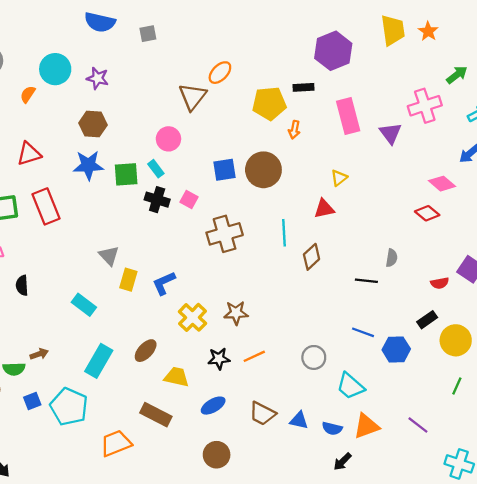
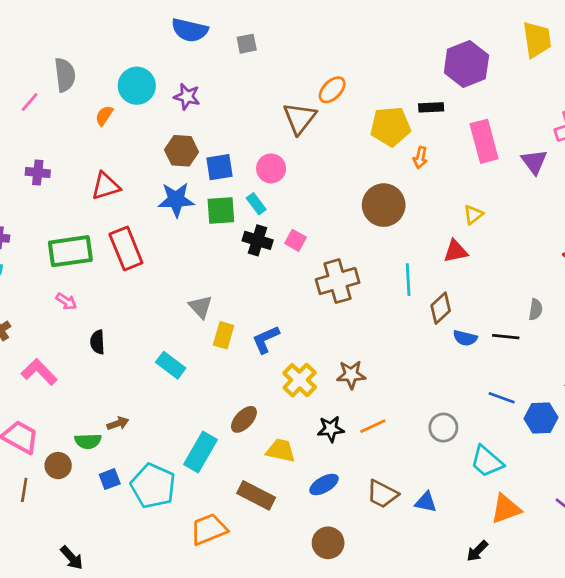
blue square: (225, 170) -> (220, 167), moved
cyan rectangle: (99, 361) -> (201, 452), moved
blue semicircle: (332, 428) -> (465, 338), moved

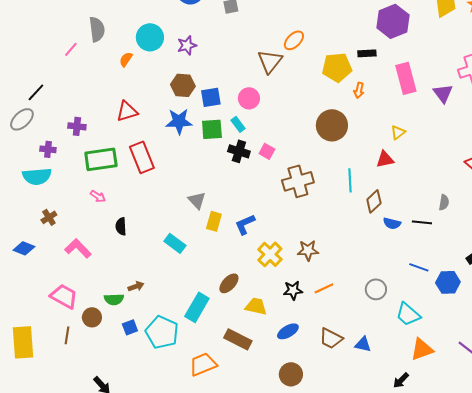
purple star: (187, 97) -> (187, 45), turned -30
purple cross: (38, 173) -> (77, 126), moved

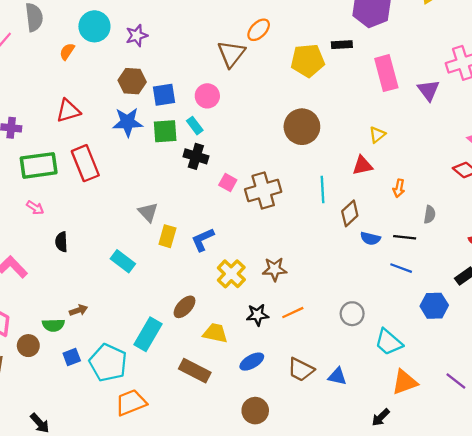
orange arrow: (359, 90) -> (399, 188), moved
pink square: (267, 151) -> (228, 183), moved
blue line: (419, 267) -> (401, 268), moved
orange trapezoid: (203, 364) -> (131, 403), moved

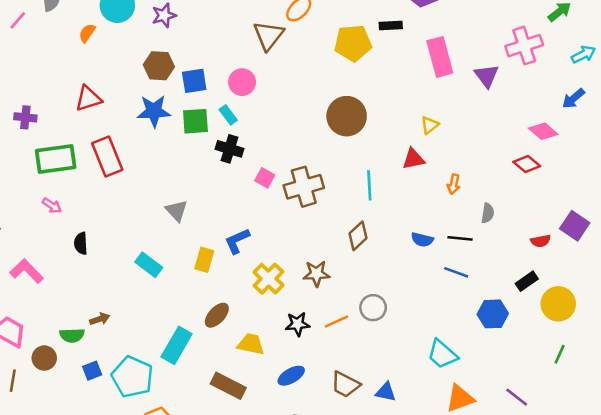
brown diamond: (350, 213) -> (358, 236), moved
yellow rectangle: (167, 236) -> (204, 260), moved
gray circle: (352, 314) -> (373, 308), moved

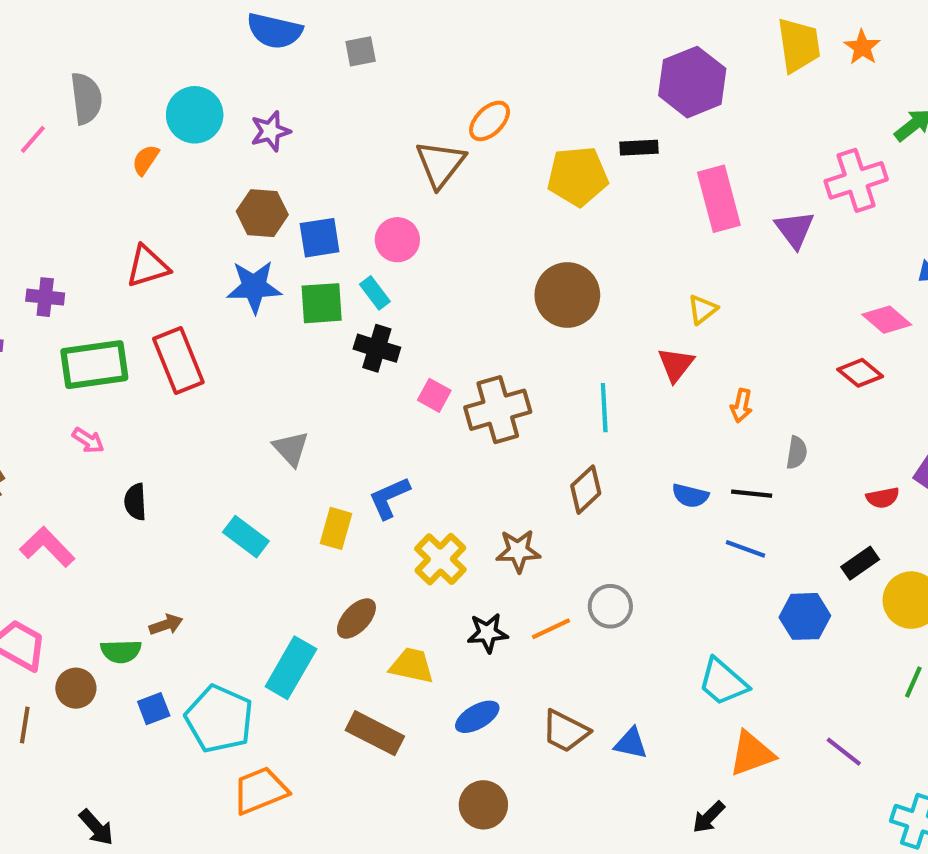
red triangle: (413, 159) -> (676, 365), turned -40

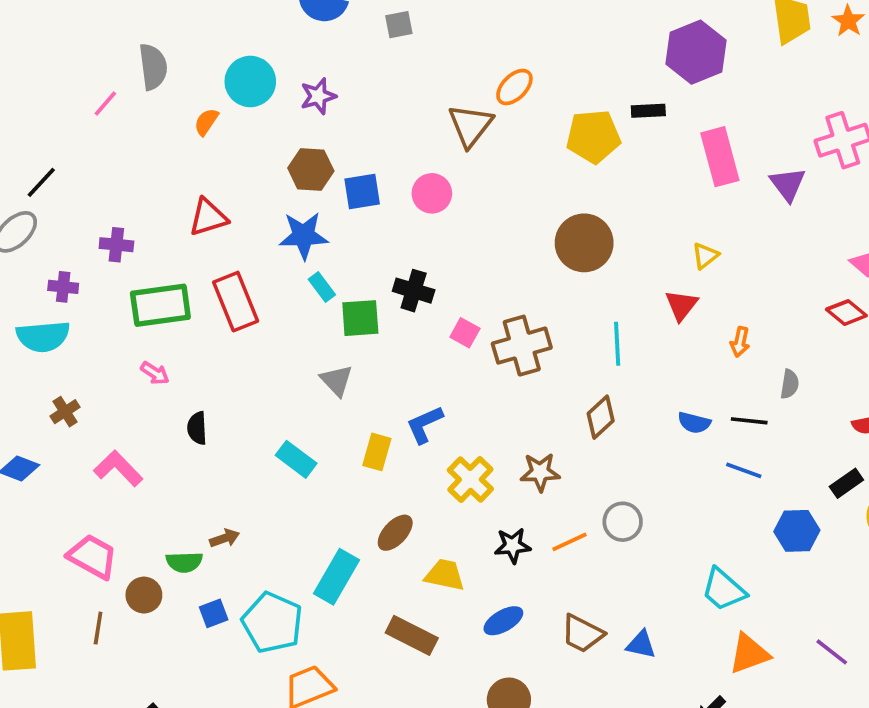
cyan rectangle: (375, 293) -> (322, 287), moved
green square: (322, 303) -> (360, 318), moved

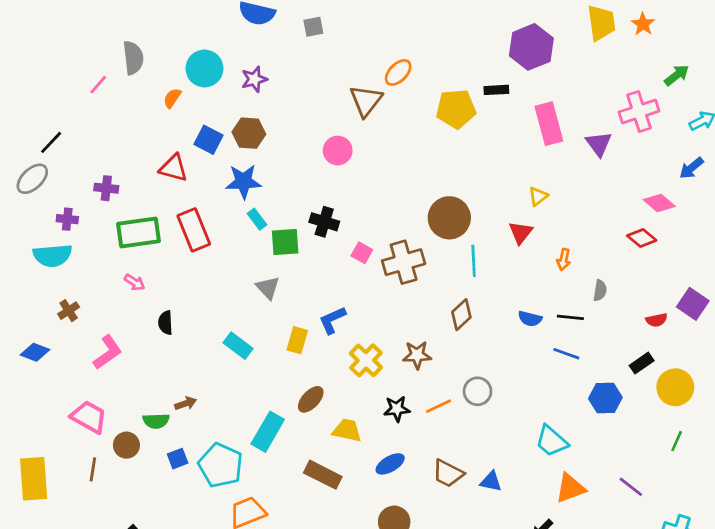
blue square: (362, 192) -> (209, 140), moved, turned 36
red triangle: (208, 217) -> (174, 168), turned 32
brown circle: (584, 243) -> (449, 218), moved
pink L-shape: (118, 468) -> (108, 352), turned 99

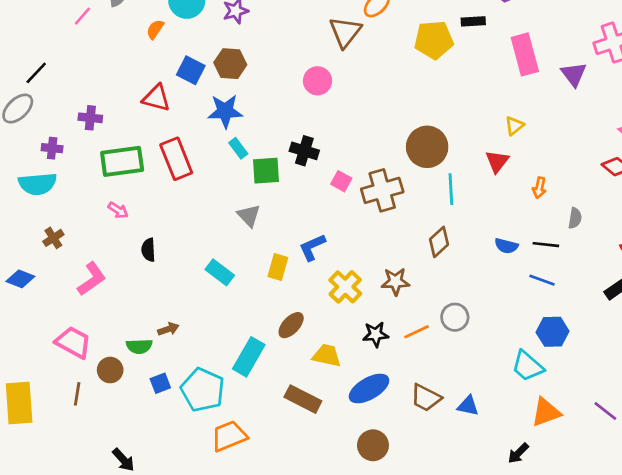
blue hexagon: (605, 398) -> (553, 332), moved
blue ellipse: (390, 464) -> (369, 389), size x1.4

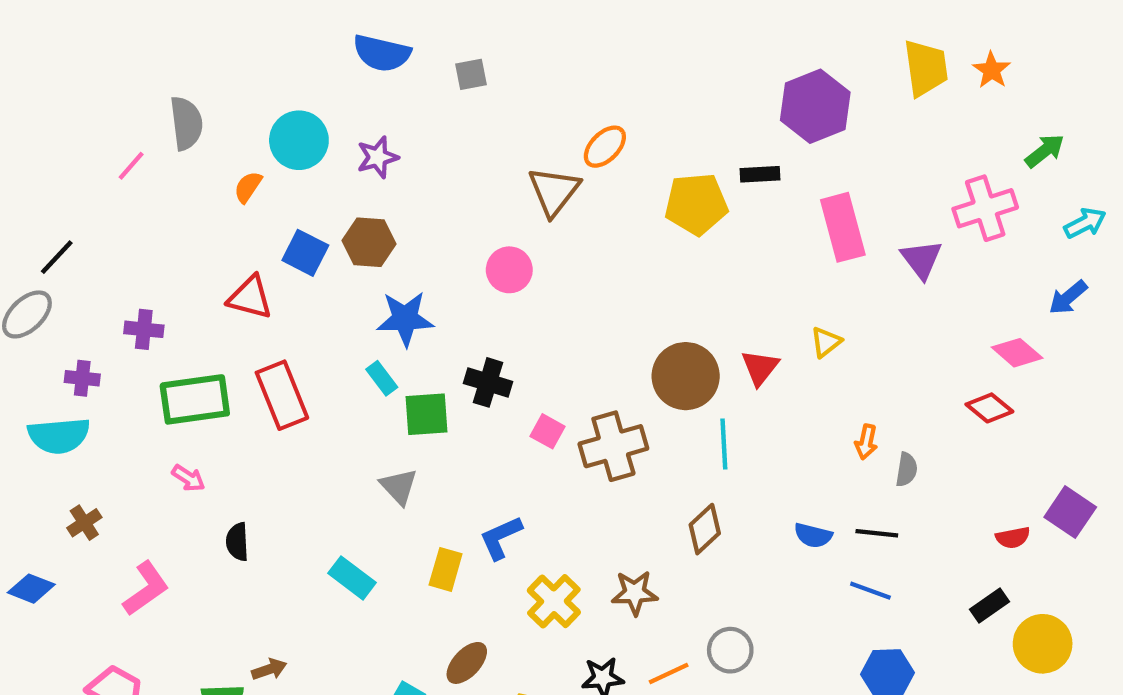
blue star: (225, 111) -> (405, 319), moved
red triangle: (497, 161) -> (760, 368), moved
gray semicircle: (575, 218) -> (907, 470), moved

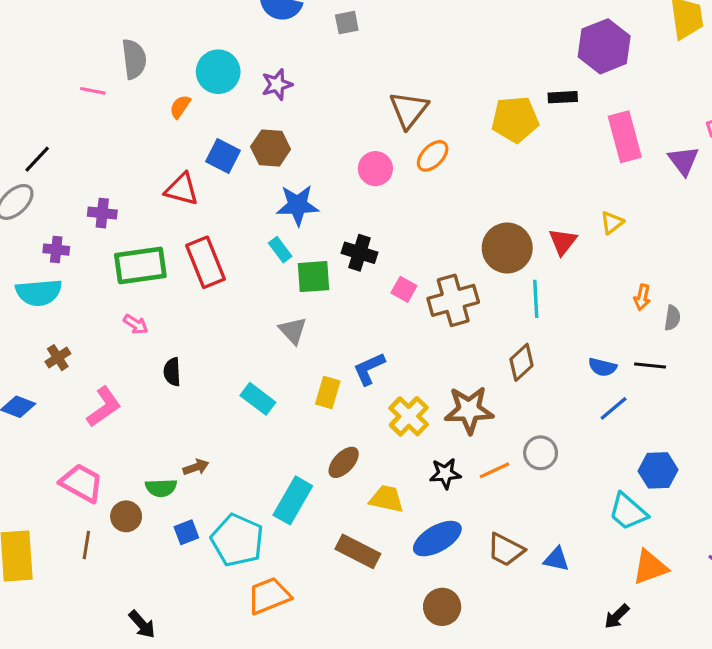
orange ellipse: (605, 147) -> (433, 156), moved
pink line: (131, 166) -> (93, 91), turned 60
blue line: (870, 591) -> (614, 408), moved, turned -60
brown star: (635, 593) -> (469, 410), size x1.4

